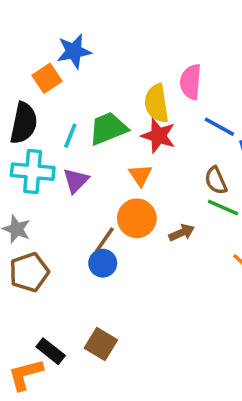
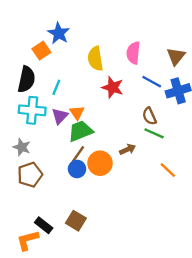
blue star: (74, 51) -> (59, 33), turned -30
yellow semicircle: (157, 103) -> (95, 59), moved
green trapezoid: (108, 128) -> (80, 131), moved
orange triangle: (140, 175) -> (77, 113), moved
orange circle: (137, 218) -> (100, 163), moved

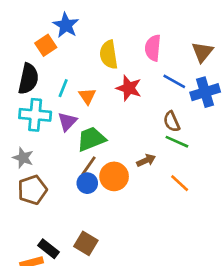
orange triangle: (77, 113) -> (87, 96), moved
orange line: (168, 170) -> (180, 183), moved

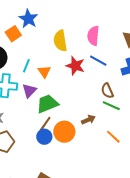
blue line: (174, 81) -> (98, 61), moved

